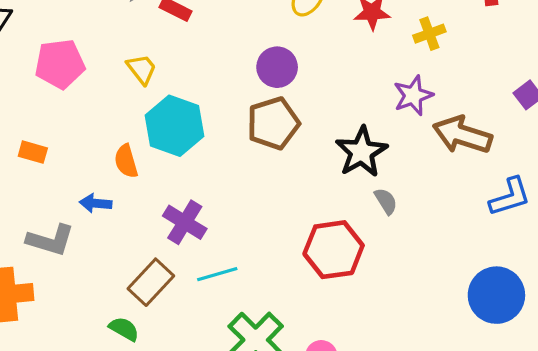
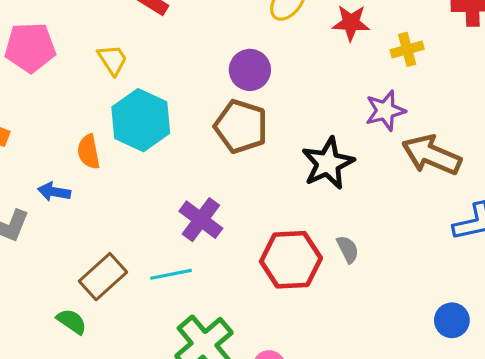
brown pentagon: (273, 123) -> (241, 126), turned 30
gray semicircle: (386, 201) -> (348, 249), moved
purple cross: (185, 222) -> (201, 220), moved
blue circle: (496, 295) -> (452, 320), size x0.6

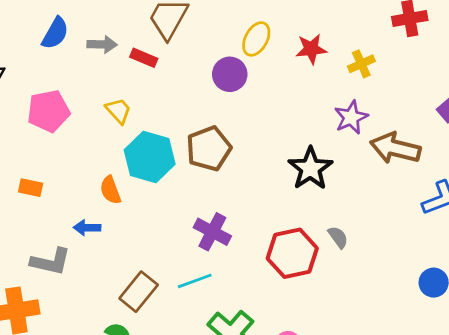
purple circle: (250, 70) -> (230, 74), moved
brown pentagon: (241, 126) -> (209, 149), moved, turned -30

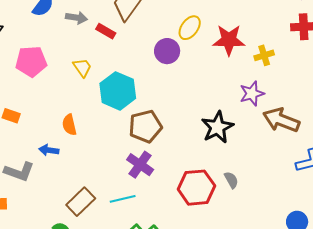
red star: (311, 49) -> (229, 40), size x1.4
brown pentagon: (209, 149) -> (145, 126), moved
cyan hexagon: (150, 157) -> (118, 91), moved

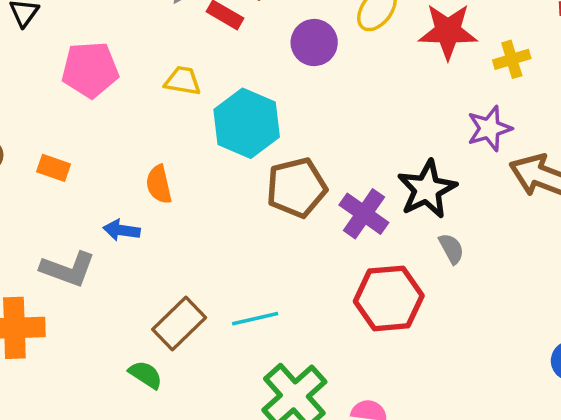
purple circle: (167, 51) -> (314, 43), moved
yellow trapezoid: (82, 68) -> (183, 81), turned -45
purple cross: (140, 165) -> (364, 214), moved
gray semicircle: (231, 180) -> (451, 249), moved

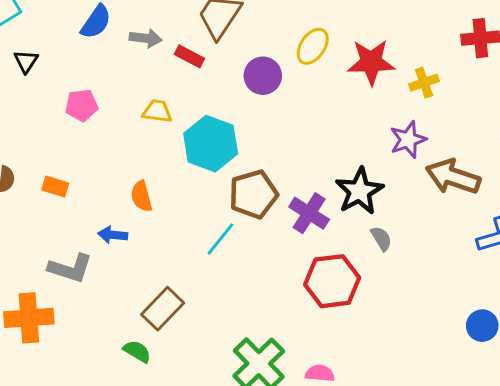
pink pentagon: (90, 70) -> (82, 105), size x0.7
cyan line: (255, 319) -> (221, 239), moved, turned -36

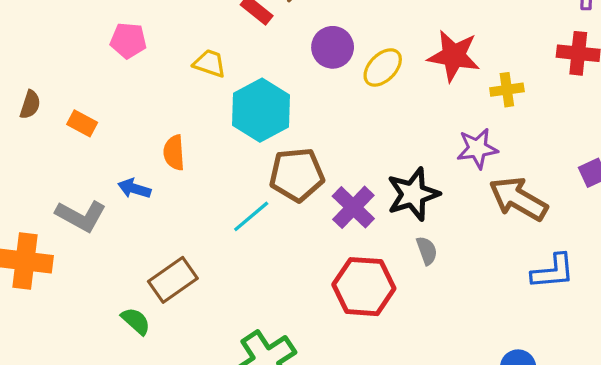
yellow ellipse: (313, 46) -> (383, 67), moved

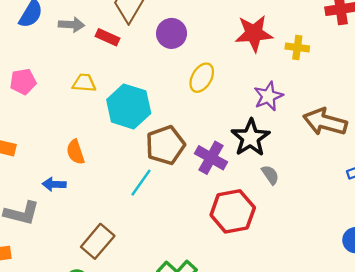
purple circle: (333, 47) -> (172, 33), moved
yellow ellipse: (383, 67) -> (202, 78), moved
yellow cross: (507, 90) -> (297, 47), turned 30
purple star: (477, 148) -> (268, 96), moved

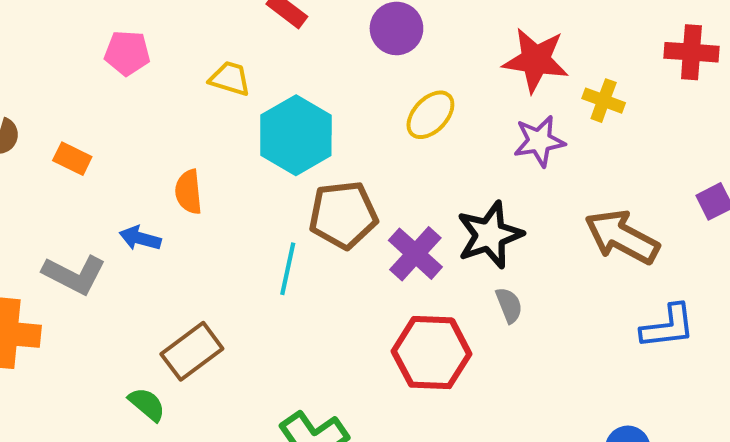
purple star: (268, 96) -> (539, 141), moved
cyan line: (141, 183) -> (288, 269), turned -36

